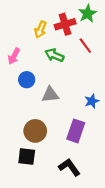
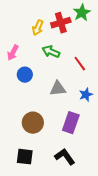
red line: (85, 46) -> (80, 64), moved
gray triangle: (50, 95) -> (58, 89), moved
black square: (27, 157) -> (25, 157), moved

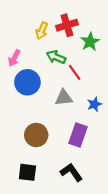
green star: (82, 13) -> (90, 42), moved
red line: (80, 64) -> (75, 72), moved
blue circle: (25, 75) -> (27, 82), size x1.5

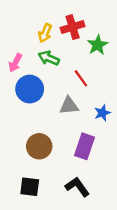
green arrow: (56, 57) -> (49, 58), moved

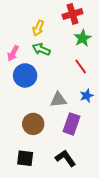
red cross: (73, 27) -> (73, 14), moved
red line: (81, 78) -> (81, 66), moved
gray triangle: (69, 106) -> (58, 100), moved

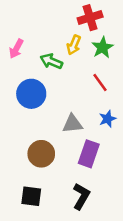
yellow arrow: (38, 28) -> (74, 45), moved
pink arrow: (13, 53) -> (16, 49), moved
black L-shape: (65, 158) -> (81, 196), turned 65

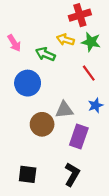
yellow arrow: (74, 45) -> (65, 40), turned 84
green star: (103, 48) -> (91, 42), turned -30
pink arrow: (16, 49) -> (14, 43), turned -60
brown circle: (41, 154) -> (42, 124), moved

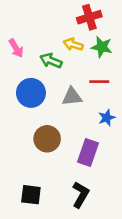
red line: (89, 73) -> (99, 82), turned -54
gray triangle: (64, 110) -> (72, 97), moved

